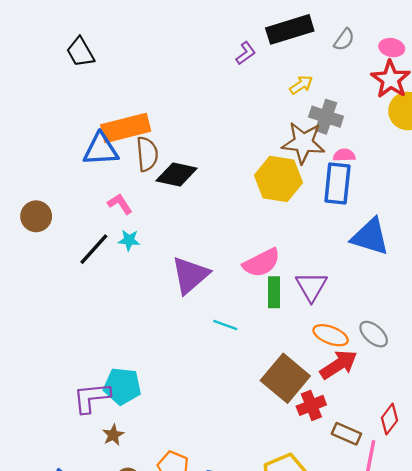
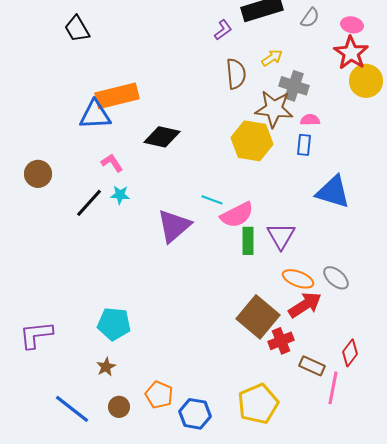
brown semicircle: (147, 154) -> (236, 74), moved
blue rectangle: (337, 183) -> (304, 145), size x0.6
cyan line: (225, 325) -> (212, 200), moved
purple L-shape: (92, 398) -> (36, 335), moved

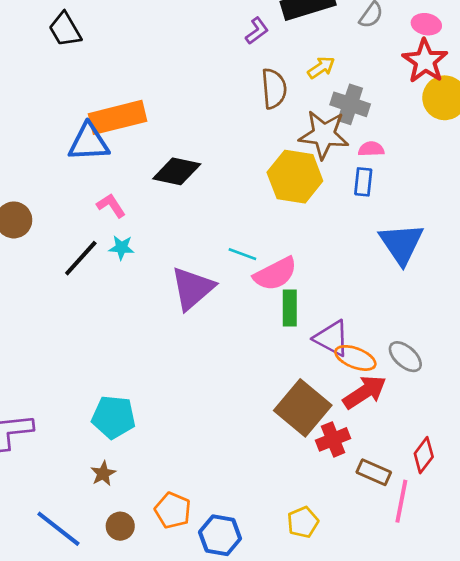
blue triangle: (333, 192) -> (401, 244), turned 39
purple triangle: (281, 236) -> (332, 338), moved, turned -32
yellow pentagon: (258, 404) -> (303, 522), size x0.6

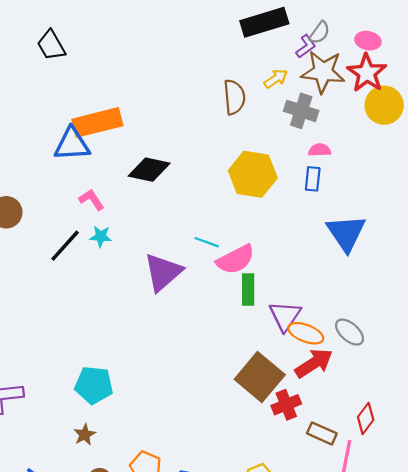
purple L-shape: (257, 31) -> (306, 46), moved
brown star: (324, 135) -> (323, 72), moved
purple triangle: (332, 338) -> (285, 316), turned 36

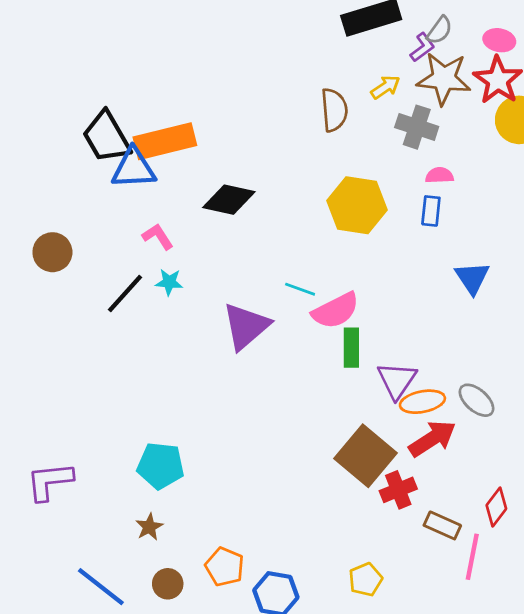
black trapezoid: (51, 45) -> (107, 137), moved, size x1.4
blue triangle: (346, 233) -> (472, 278), size x0.7
orange ellipse: (306, 333) -> (422, 402), turned -32

